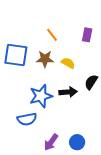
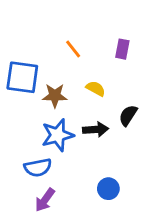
brown star: (45, 59) -> (55, 96), moved
purple arrow: (51, 142) -> (45, 200), moved
blue circle: (77, 142) -> (108, 189), moved

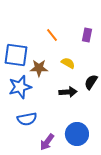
blue star: (58, 135) -> (20, 87), moved
blue circle: (108, 189) -> (77, 134), size x1.5
purple arrow: (45, 200) -> (47, 142), moved

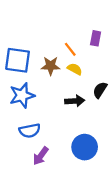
orange line: (52, 35) -> (70, 49), moved
brown star: (39, 68) -> (51, 66), moved
purple arrow: (47, 142) -> (41, 156), moved

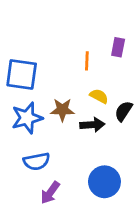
orange line: (70, 49) -> (87, 61), turned 40
brown star: (51, 66) -> (62, 110), moved
yellow semicircle: (75, 69) -> (99, 96), moved

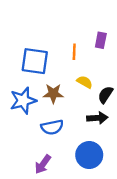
blue square: (22, 74) -> (35, 61), moved
black arrow: (92, 125) -> (97, 118), moved
blue semicircle: (37, 161) -> (52, 127), moved

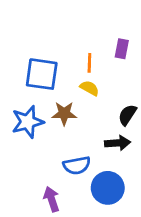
yellow semicircle: (85, 82) -> (89, 88), moved
blue semicircle: (52, 127) -> (77, 165), moved
purple arrow: (43, 164) -> (52, 199), turned 126

